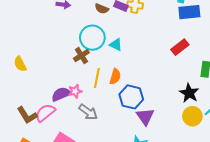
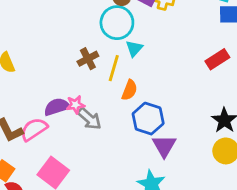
cyan circle: (92, 38) -> (117, 23), moved
cyan triangle: (116, 45) -> (134, 48), turned 40
yellow line: (97, 78) -> (114, 68), moved
gray arrow: (88, 112) -> (89, 119), moved

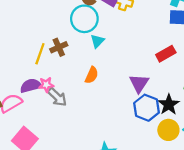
yellow line: (114, 68) -> (40, 54), moved
blue hexagon: (148, 119) -> (147, 108), moved
purple triangle: (164, 146) -> (139, 83), moved

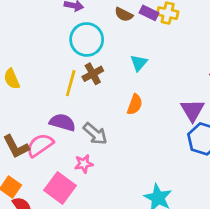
cyan circle: (84, 19) -> (87, 39), moved
pink star: (46, 85) -> (84, 164), moved
purple semicircle: (31, 86) -> (62, 122), turned 35

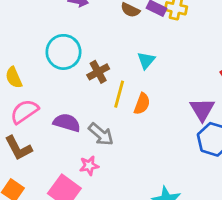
cyan circle: (87, 39) -> (63, 52), moved
yellow line: (71, 83) -> (119, 94), moved
pink semicircle: (40, 145) -> (24, 112), moved

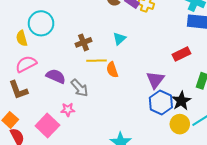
cyan circle: (63, 52) -> (41, 23), moved
yellow line: (119, 94) -> (97, 61), turned 66
orange semicircle: (142, 104) -> (112, 70), turned 133

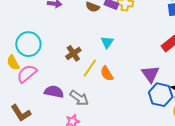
yellow line: (97, 61) -> (90, 68), turned -42
pink semicircle: (26, 64) -> (27, 74), moved

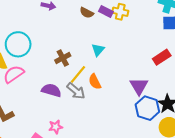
purple semicircle: (54, 92) -> (51, 90), moved
gray arrow: (79, 98) -> (76, 91), moved

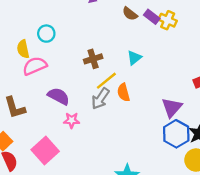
cyan circle: (18, 44) -> (46, 34), size x0.6
purple semicircle: (51, 90) -> (59, 96), moved
gray arrow: (76, 91) -> (100, 99), turned 72
pink star: (56, 127) -> (72, 120), moved

